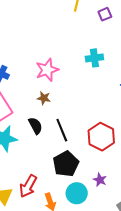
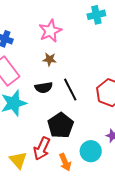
black semicircle: (35, 126) -> (44, 88), turned 114
black pentagon: (66, 164) -> (61, 125), moved

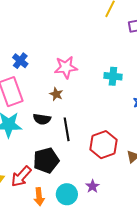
cyan cross: (96, 15) -> (113, 76), moved

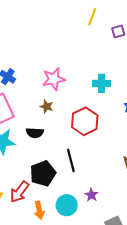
black line: (67, 129) -> (71, 160), moved
red hexagon: (104, 145) -> (85, 121), moved

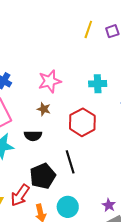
yellow line: (92, 17) -> (88, 29), moved
purple star: (91, 195) -> (109, 205), moved

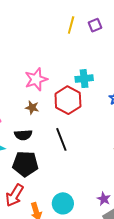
red hexagon: (82, 122) -> (68, 100), moved
black line: (70, 162) -> (61, 139), moved
black pentagon: (43, 176) -> (25, 164), moved, turned 30

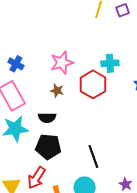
black line: (61, 139) -> (93, 156), moved

